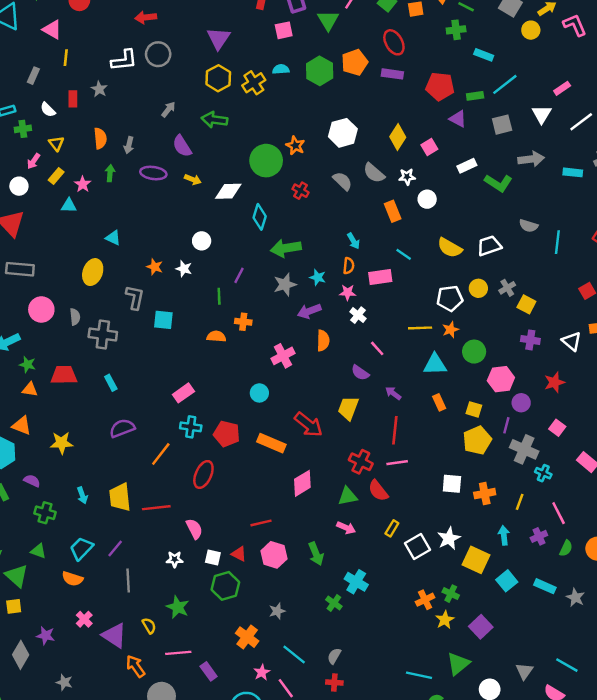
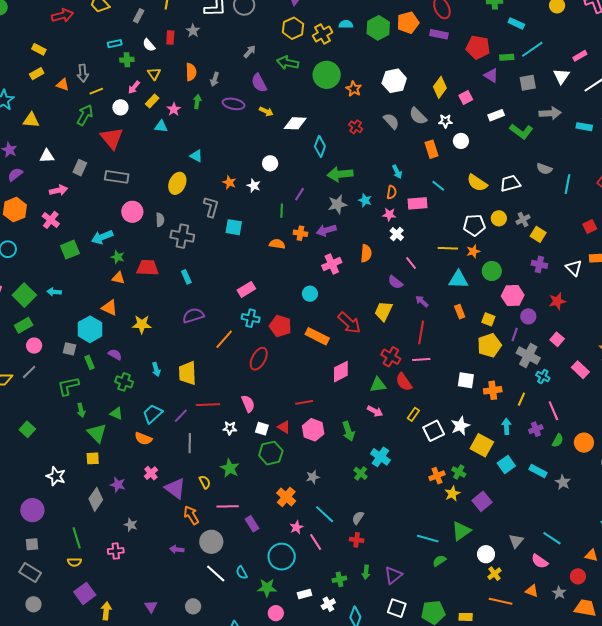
green circle: (266, 161) -> (327, 75), moved
purple arrow: (309, 311) -> (326, 230), moved
red line: (156, 508) -> (208, 405), moved

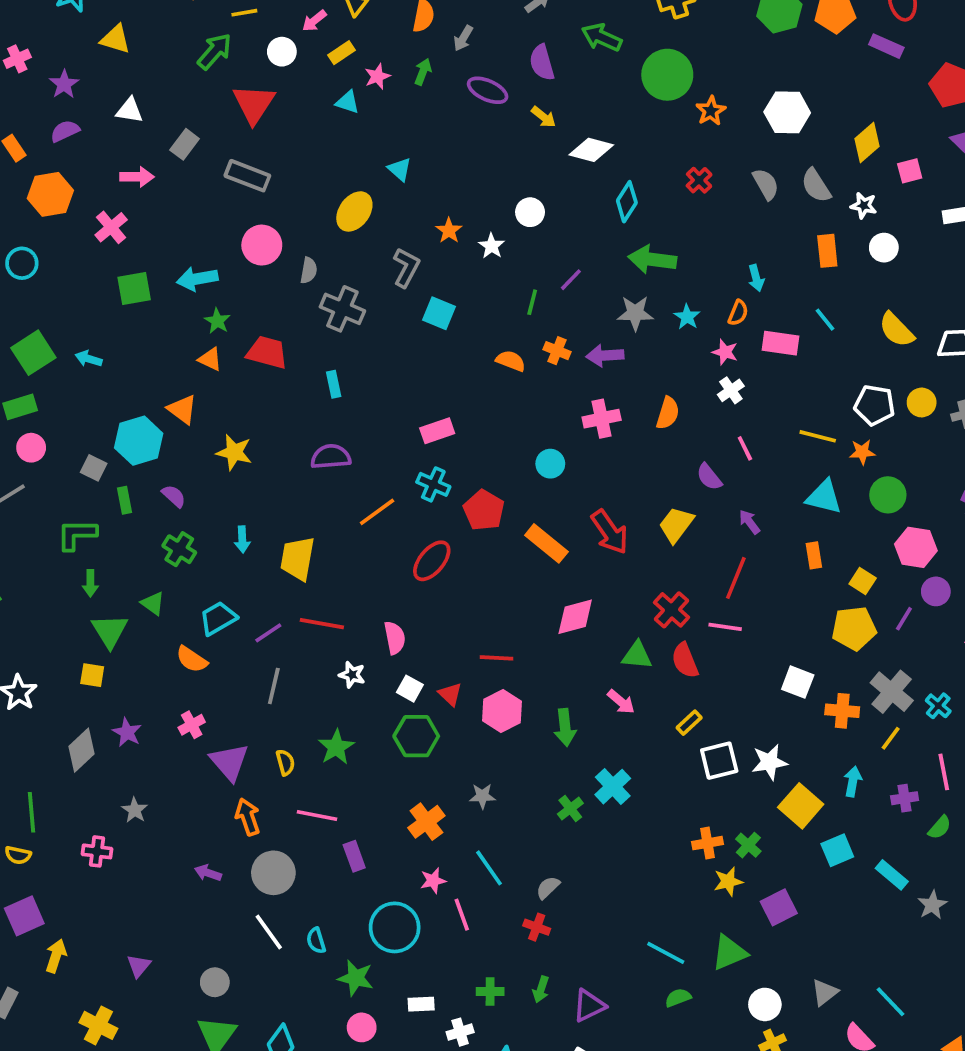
gray cross: (528, 356) -> (892, 692), moved

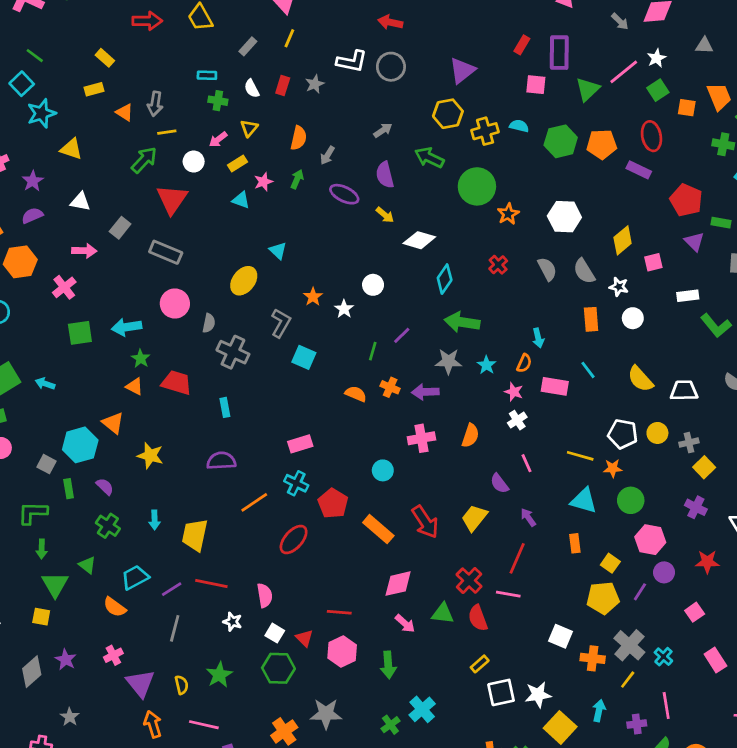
pink arrow: (621, 702) -> (405, 624), moved
gray star: (482, 796) -> (326, 714), size x1.6

